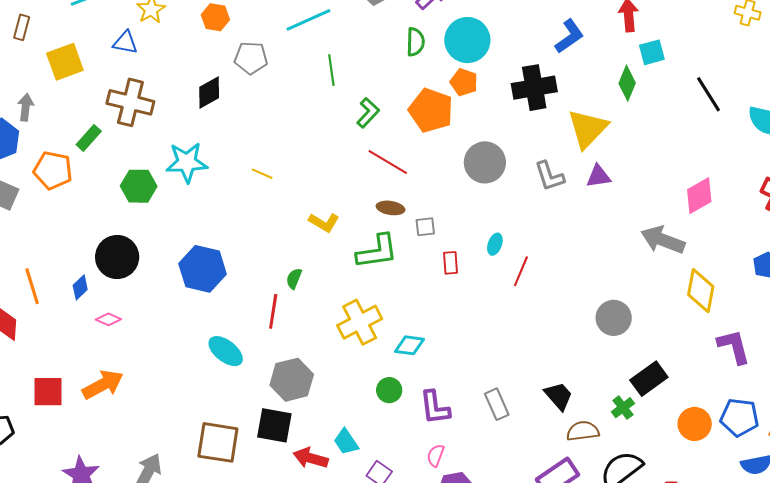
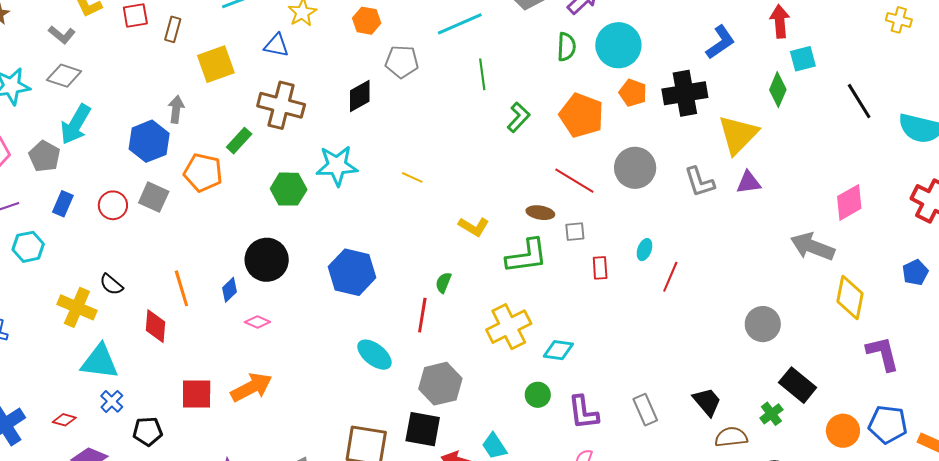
orange pentagon: (464, 82) -> (633, 93), moved
red line: (388, 162) -> (574, 181), moved
black rectangle: (649, 379) -> (798, 385), turned 75

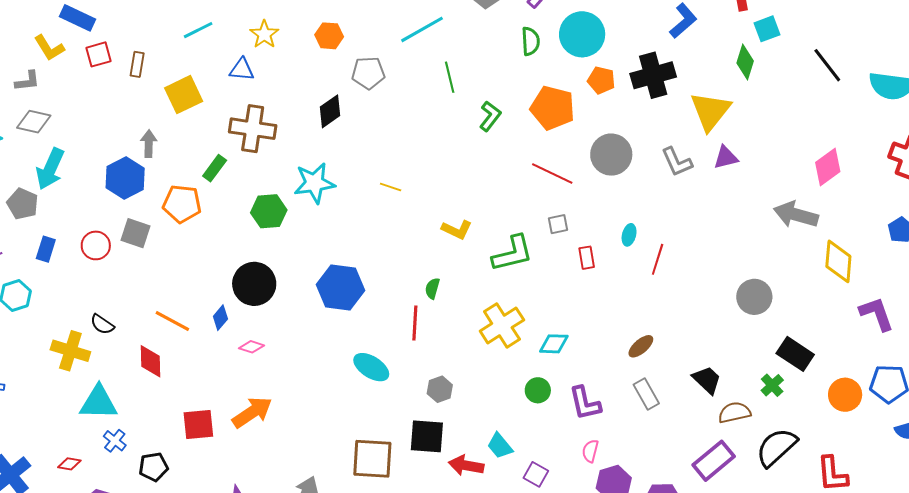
gray L-shape: (62, 35) -> (27, 81), turned -40
brown ellipse: (540, 213) -> (641, 346), moved, turned -44
orange line: (181, 288) -> (172, 321), turned -39
gray hexagon: (440, 384) -> (440, 389), size x0.6

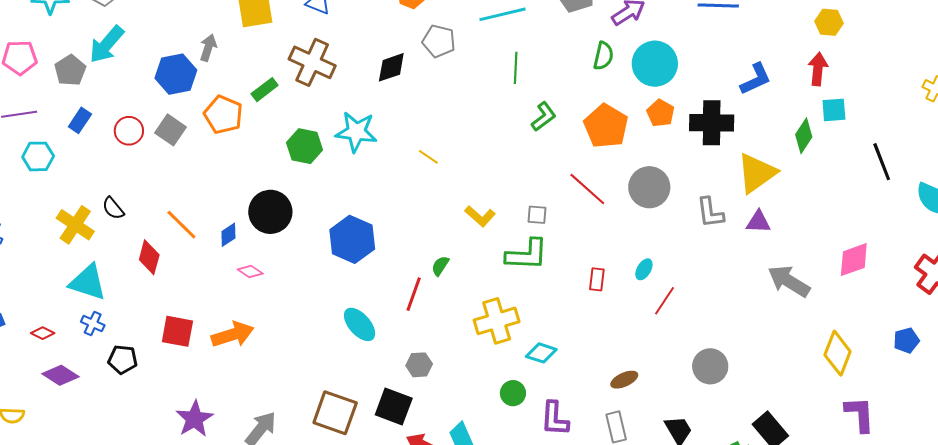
gray arrow: (796, 215) -> (789, 281), moved
gray square: (558, 224) -> (537, 215), moved
gray circle: (754, 297) -> (710, 366), moved
blue cross: (115, 441) -> (93, 324), turned -30

